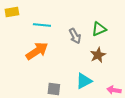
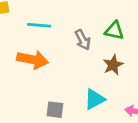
green triangle: (99, 29) -> (114, 31), turned 35
orange arrow: (37, 51) -> (33, 60), turned 45

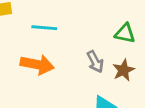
gray arrow: (83, 40) -> (95, 62), moved

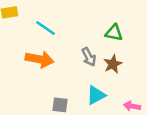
cyan line: (44, 28) -> (46, 28), turned 30

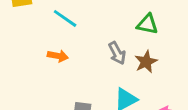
orange arrow: (40, 59) -> (58, 56), size x0.6

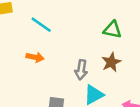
gray arrow: (117, 53) -> (81, 70), moved, turned 36

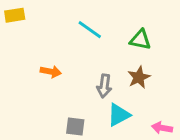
cyan line: (41, 25) -> (90, 30), moved

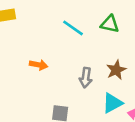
green triangle: (140, 40) -> (110, 24), moved
cyan triangle: (119, 115) -> (112, 103), moved

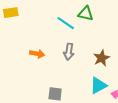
green triangle: (110, 24) -> (86, 14), moved
gray arrow: (86, 78) -> (69, 52), moved

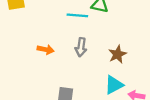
cyan line: (66, 23) -> (77, 15), turned -30

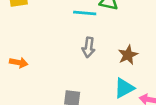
orange arrow: (46, 50) -> (19, 63), moved

